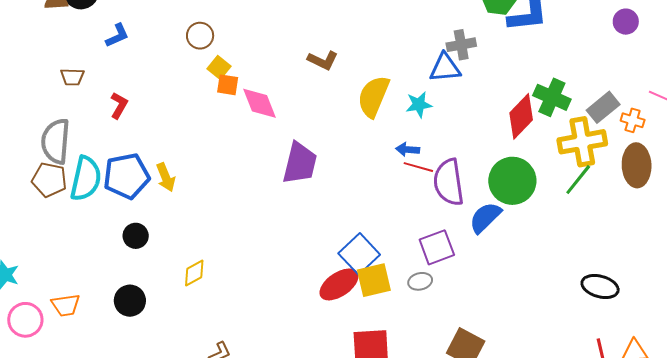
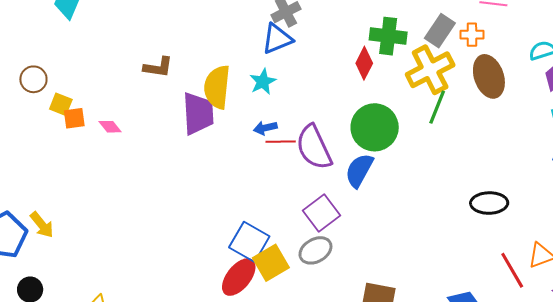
pink diamond: (260, 103) -> (110, 127), size x0.6
red diamond: (521, 116) -> (364, 63), size x0.7
purple trapezoid: (300, 163) -> (198, 113), moved
gray ellipse: (420, 281) -> (315, 250), size x1.4

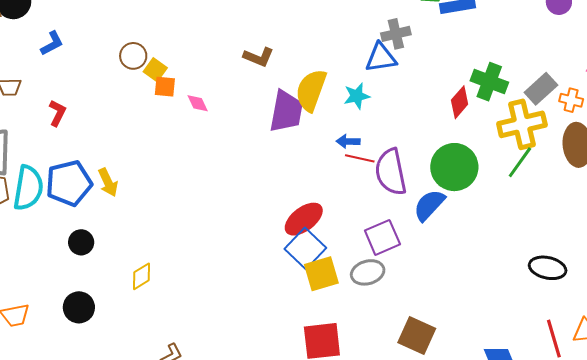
brown circle: (33, 79) -> (133, 56), moved
red ellipse: (239, 277) -> (304, 219), moved

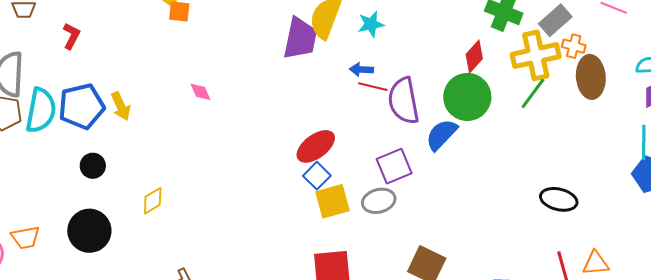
orange cross: (571, 100) -> (574, 46), moved
red diamond: (460, 102) -> (474, 56), moved
pink diamond: (198, 103) -> (200, 92), moved
blue square: (305, 248) -> (317, 176), size x0.7
black circle: (79, 307) -> (89, 231), size x1.4

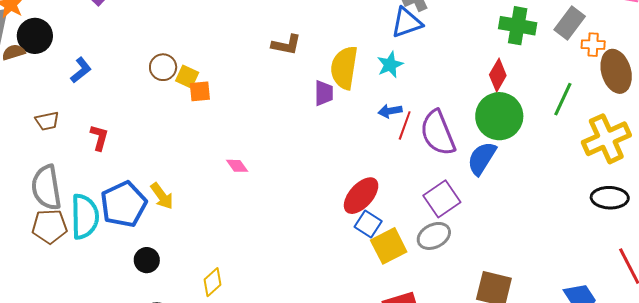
purple trapezoid: (300, 38) -> (324, 93), size x0.6
yellow cross: (536, 55) -> (606, 139), moved
red line: (373, 87) -> (405, 125), turned -72

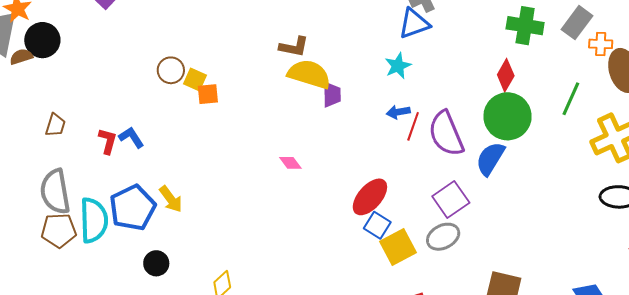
yellow semicircle: (344, 68) -> (309, 74), moved, turned 99
blue L-shape: (81, 70) -> (131, 137), moved, turned -84
brown trapezoid: (47, 121) -> (55, 125), turned -60
pink diamond: (237, 166) -> (290, 163), moved

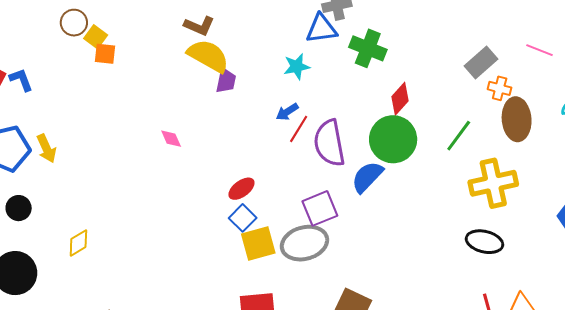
green cross: (525, 26) -> (368, 48), moved
blue arrow: (398, 112) -> (287, 112), turned -35
red ellipse: (370, 197) -> (241, 189), size x0.7
gray ellipse: (443, 237) -> (304, 243), size x1.4

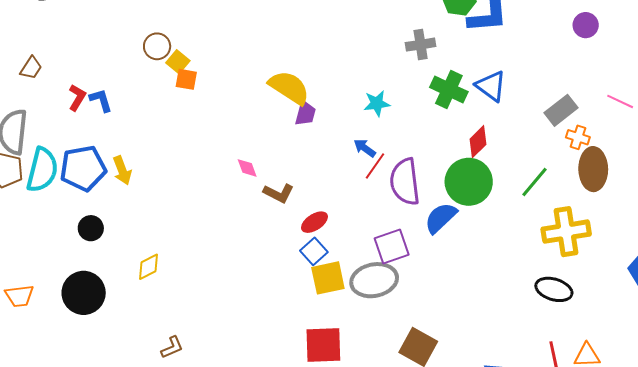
brown L-shape: (199, 26) -> (279, 193), moved
blue triangle: (321, 29) -> (491, 86), moved, turned 40
blue arrow: (287, 112) -> (365, 148), turned 65

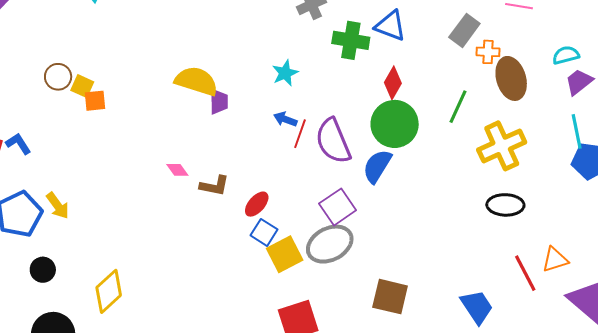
yellow diamond: (148, 267) -> (109, 291), size x1.5

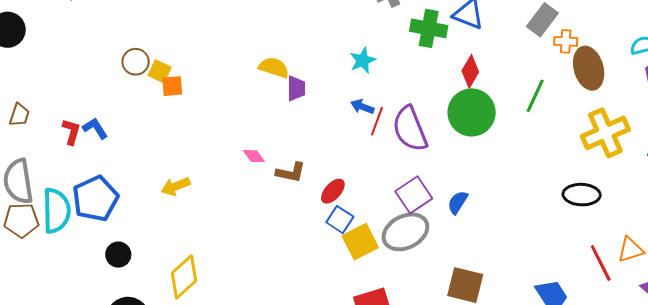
yellow semicircle: (196, 81) -> (274, 68), size x0.7
yellow cross: (502, 146) -> (605, 133), moved
blue semicircle: (377, 166) -> (458, 202), moved, size x0.7
yellow arrow: (58, 206) -> (176, 186), moved, turned 104

